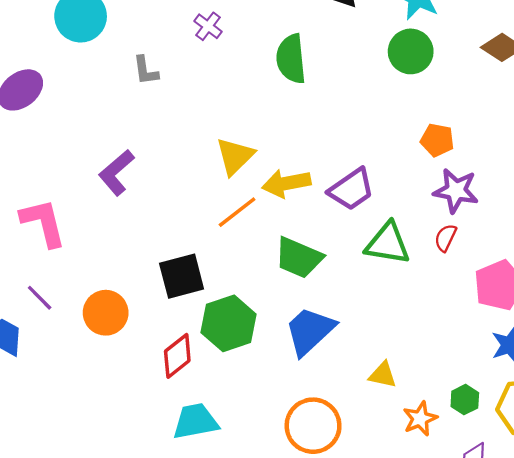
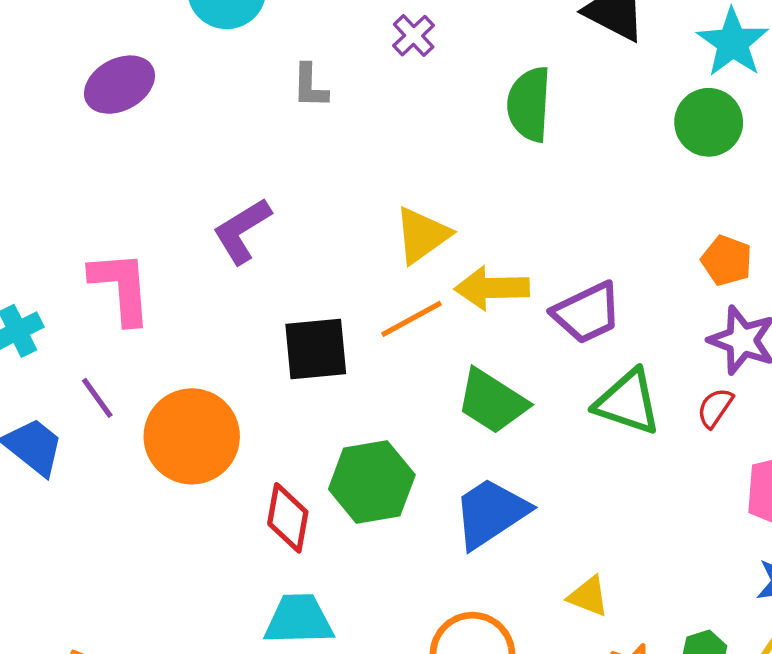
black square: (182, 276) -> (316, 349), moved
orange circle: (106, 313) -> (192, 436), size x1.4
red diamond: (177, 356) -> (288, 518), turned -51

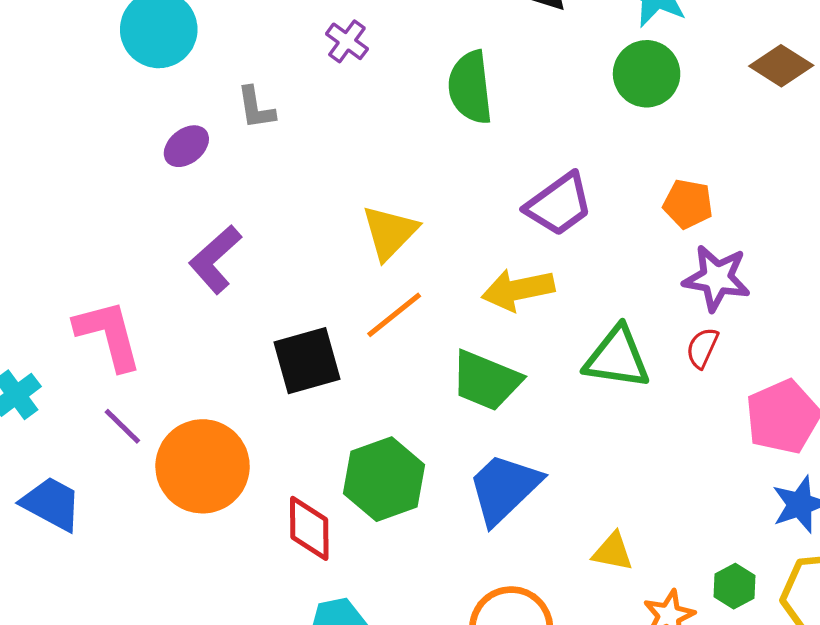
purple ellipse: (119, 85) -> (186, 146), moved, size x0.7
yellow arrow: (492, 288) -> (518, 290), moved
purple trapezoid: (587, 313) -> (559, 204), moved
purple line: (97, 398) -> (122, 426), moved

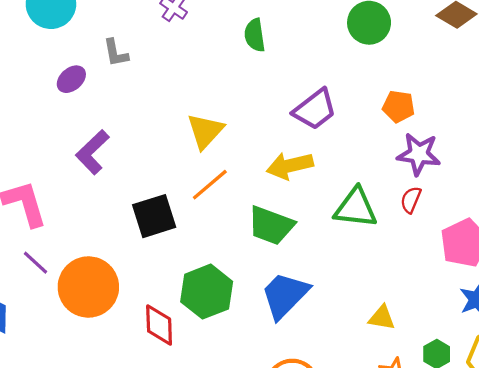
green semicircle: (470, 87) -> (255, 35), size x0.7
yellow triangle: (613, 552) -> (382, 318), moved

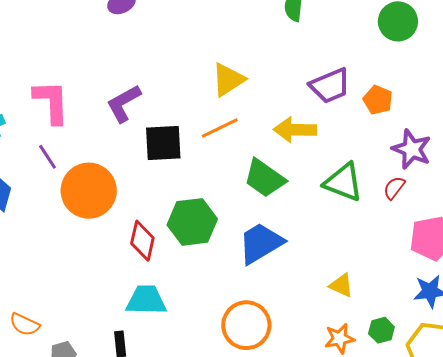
orange pentagon: (399, 106) -> (378, 100), moved
purple L-shape: (92, 152) -> (124, 103), moved

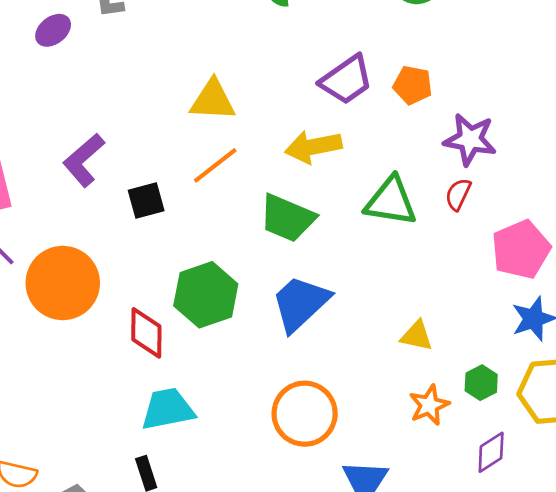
yellow triangle: (228, 80) -> (213, 100), turned 48
black square: (163, 143) -> (146, 201), size x0.7

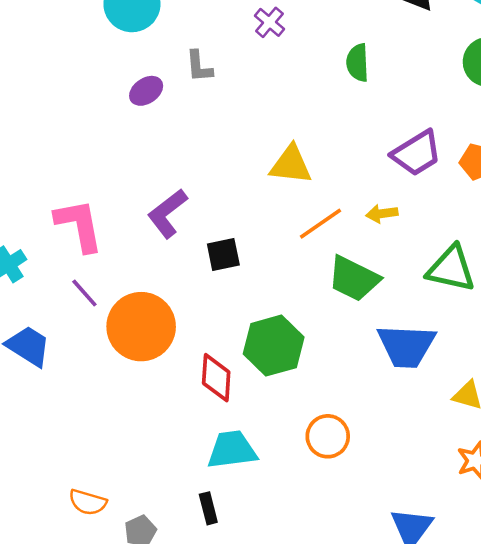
yellow arrow: (313, 147) -> (382, 214), size x0.6
orange line: (215, 165) -> (321, 224), moved
blue trapezoid: (300, 303) -> (406, 346), moved, turned -138
orange circle: (305, 414) -> (328, 436), moved, size x0.7

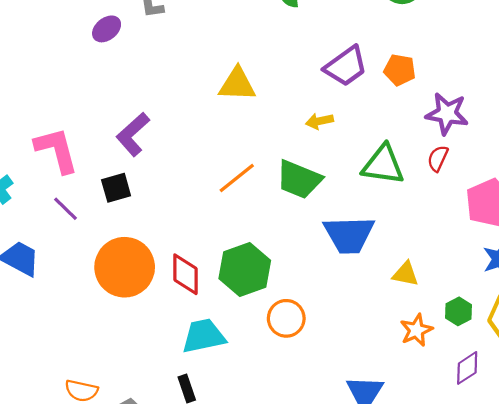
orange line: (321, 224) -> (237, 178), moved
black square: (223, 255) -> (116, 188), moved
orange circle: (141, 327) -> (125, 267), moved
green hexagon: (274, 346) -> (245, 269), moved

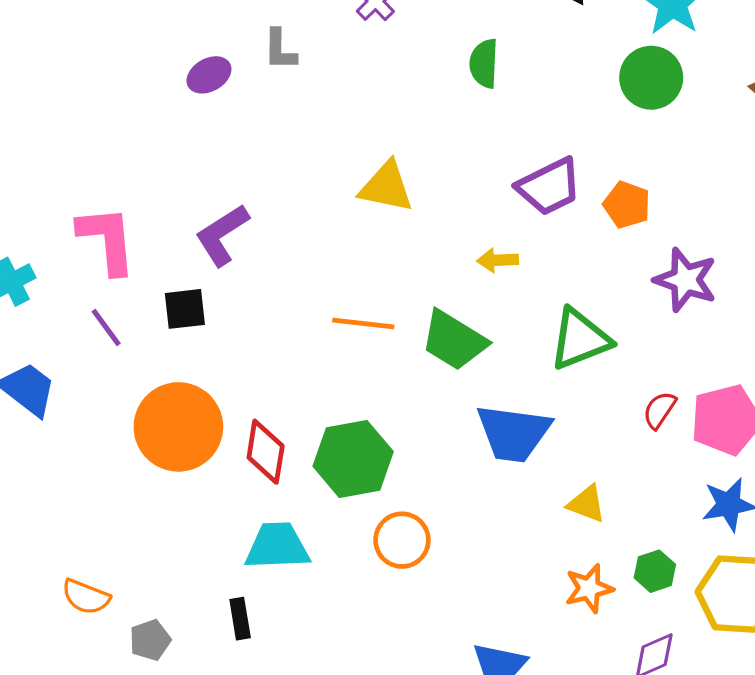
red semicircle: (438, 158) -> (659, 410), moved
green triangle: (383, 165) -> (580, 339), turned -39
orange line: (237, 178) -> (363, 324), turned 36

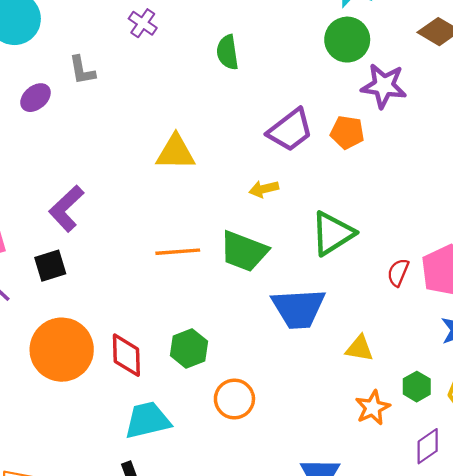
purple star: (685, 280) -> (384, 86), moved
green hexagon: (353, 459) -> (189, 348), size x0.7

